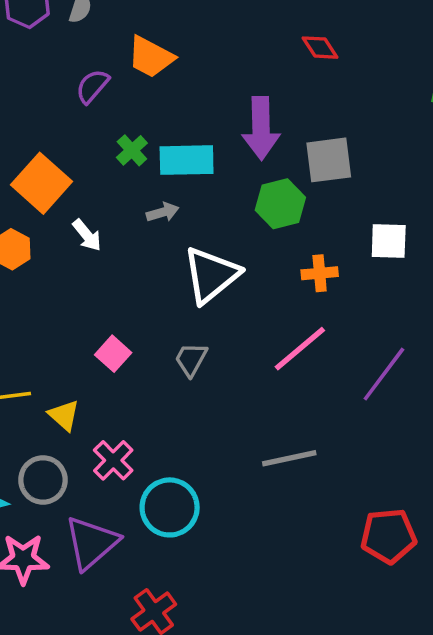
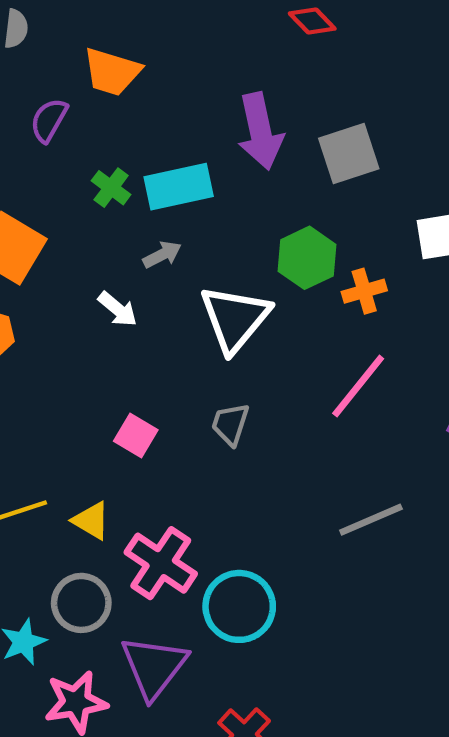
green hexagon: (280, 204) -> (307, 258), moved
white arrow: (87, 235) -> (118, 309), moved
pink cross: (113, 460) -> (161, 563), size x1.4

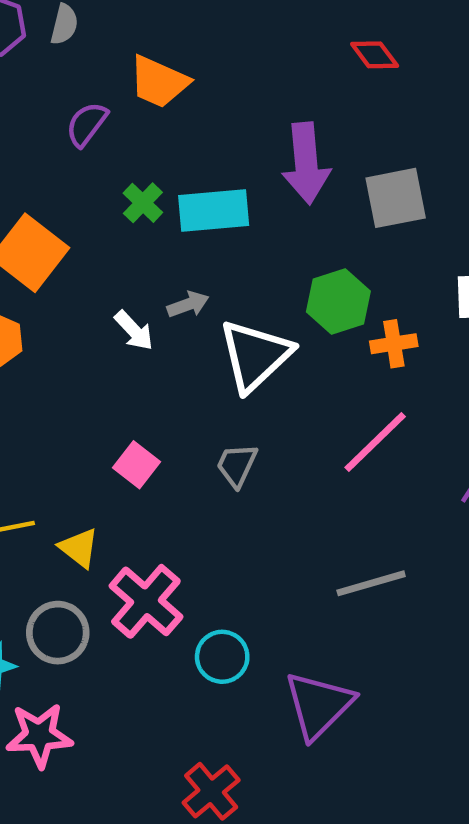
gray arrow: (162, 255) -> (188, 304), moved
cyan circle: (239, 606) -> (222, 657), size x0.7
purple triangle: (154, 667) -> (319, 705), moved

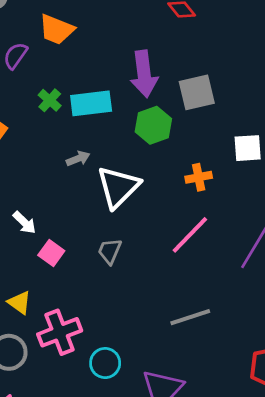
green hexagon: (338, 302) -> (153, 125), moved
white arrow: (134, 331) -> (24, 223), moved
pink cross: (146, 601) -> (60, 332), turned 30

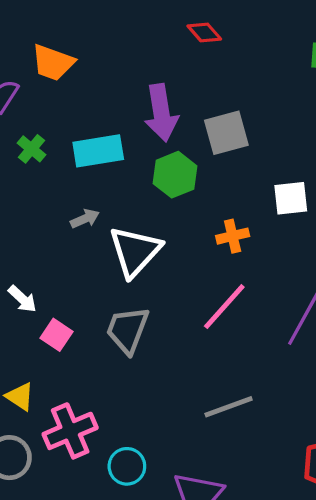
green cross: (50, 100) -> (31, 149), moved
gray trapezoid: (110, 251) -> (127, 330), size x1.5

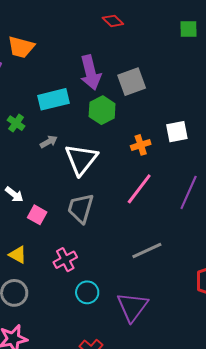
green cross: (31, 149) -> (16, 123), moved
white square: (291, 198) -> (177, 132), moved
pink cross: (70, 431) -> (65, 260), moved, size x0.7

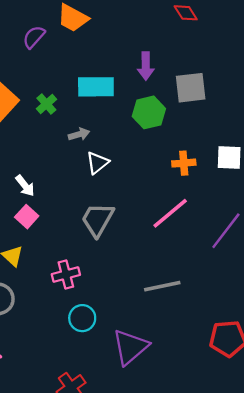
purple arrow: (90, 73) -> (146, 66), size x0.7
white triangle: (81, 159) -> (97, 163), moved, size x0.6
pink square: (37, 215) -> (27, 217), moved

